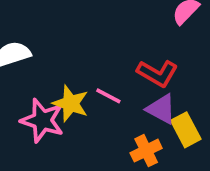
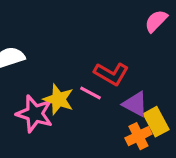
red L-shape: (157, 73) -> (111, 74), moved
orange cross: (146, 151) -> (138, 136), moved

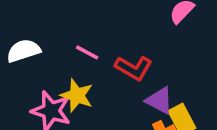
pink line: (90, 93) -> (87, 52), moved

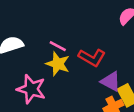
yellow star: (77, 95) -> (58, 64), moved

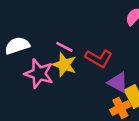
pink star: (31, 89) -> (39, 74), moved

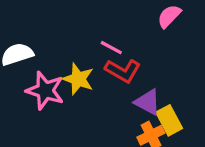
pink line: (64, 47) -> (111, 48), moved

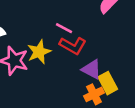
yellow star: (78, 79) -> (39, 52), turned 30

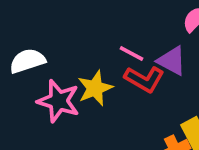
purple triangle: (92, 69) -> (172, 61), moved

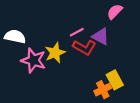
pink line: (132, 54) -> (77, 32), turned -56
white semicircle: (27, 61) -> (15, 37), turned 30

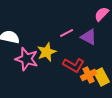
red L-shape: (84, 47) -> (74, 65), moved
orange cross: (103, 90) -> (89, 75), moved

